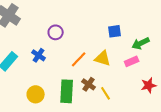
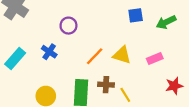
blue square: (115, 31) -> (136, 15), moved
green arrow: (141, 43) -> (166, 22), moved
brown cross: (89, 84) -> (106, 85), turned -32

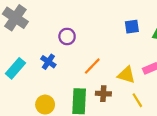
yellow triangle: (122, 55) -> (126, 75), moved
yellow line: (125, 95) -> (137, 100), moved

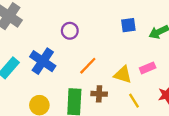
purple circle: (67, 36) -> (70, 31), moved
blue cross: (48, 62) -> (43, 61), size x1.6

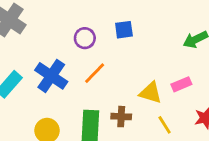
blue square: (128, 25) -> (124, 30), moved
orange line: (88, 66) -> (95, 73), moved

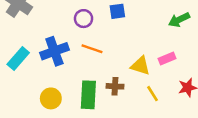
orange line: (95, 73) -> (92, 49), turned 65
blue cross: (51, 76) -> (54, 51), turned 36

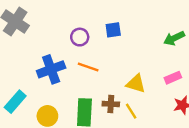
cyan rectangle: (18, 58) -> (15, 102), moved
pink rectangle: (167, 58) -> (173, 78), moved
yellow line: (152, 94) -> (131, 111), moved

